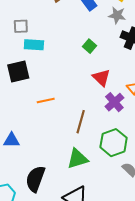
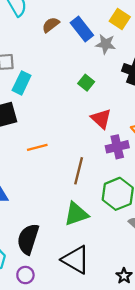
gray star: (117, 15) -> (106, 44), moved
cyan rectangle: (34, 45) -> (22, 83), turned -66
purple cross: (114, 102) -> (117, 147), turned 30

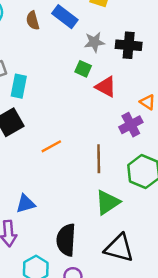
brown semicircle: (51, 25) -> (33, 20), turned -54
gray star: (106, 44) -> (94, 42), moved
red triangle: (101, 119) -> (106, 87), moved

